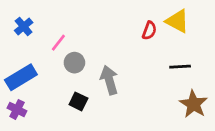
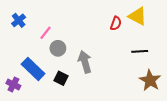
blue rectangle: (21, 77) -> (33, 69), moved, turned 75

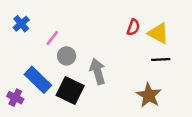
yellow triangle: (138, 16) -> (158, 33), moved
black square: (61, 78) -> (70, 91), size x1.6
brown star: (150, 80) -> (149, 95), moved

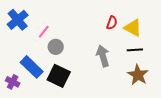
blue cross: (21, 24) -> (18, 20), size x1.5
gray arrow: (98, 71) -> (103, 56), moved
brown star: (149, 95) -> (138, 75), moved

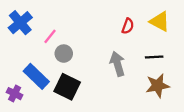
yellow triangle: (133, 28) -> (160, 22), moved
brown star: (138, 75) -> (158, 86), turned 30

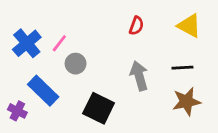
blue cross: (20, 23) -> (27, 43), moved
red semicircle: (128, 26) -> (136, 26), moved
black square: (67, 87) -> (99, 108), moved

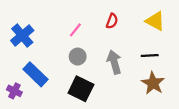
pink line: (59, 43) -> (75, 30), moved
gray circle: (76, 64) -> (78, 57), moved
brown star: (187, 101) -> (153, 83), turned -30

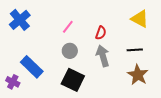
red semicircle: (112, 21) -> (101, 33), moved
blue cross: (22, 35) -> (20, 20), moved

